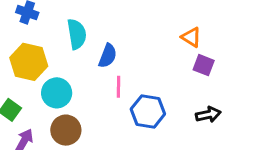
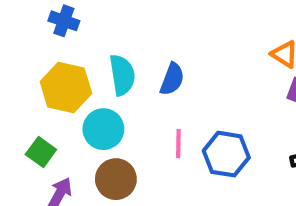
cyan semicircle: (77, 34) -> (122, 75), moved
pink line: (119, 87) -> (178, 144), moved

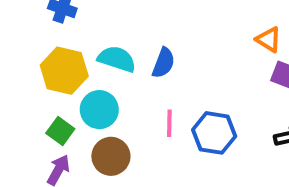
cyan semicircle: (122, 75) -> (117, 59), turned -63
green square: (41, 152) -> (60, 131), moved

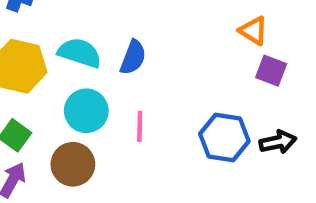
cyan circle: (99, 110) -> (86, 111), moved
blue hexagon: (214, 133) -> (224, 138), moved

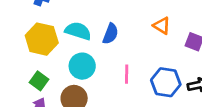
orange triangle: (253, 31) -> (162, 26), moved
pink line: (140, 126) -> (127, 74), moved

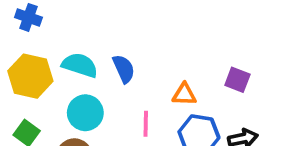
orange triangle: (162, 26) -> (184, 94), moved, turned -30
blue semicircle: (110, 34) -> (124, 69), turned -45

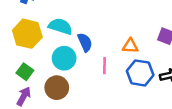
blue semicircle: (124, 69) -> (85, 42), moved

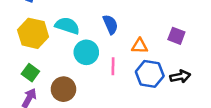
blue semicircle: (85, 42) -> (110, 24), moved
cyan circle: (64, 58) -> (86, 52), moved

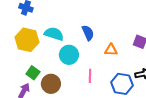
pink line: (113, 66) -> (90, 76), moved
green square: (30, 73) -> (33, 73), moved
blue hexagon: (150, 74) -> (122, 84), moved

